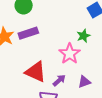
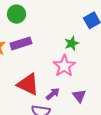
green star: (84, 36) -> (72, 43), moved
purple triangle: (84, 82) -> (79, 96), turned -48

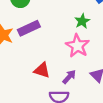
red triangle: (28, 84) -> (42, 70), size x0.7

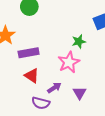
purple rectangle: (29, 28) -> (29, 53), moved

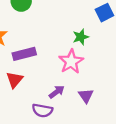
red triangle: (32, 76) -> (15, 80), moved, turned 42

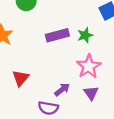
purple rectangle: (24, 54) -> (57, 35), moved
pink star: (71, 62) -> (89, 66), moved

